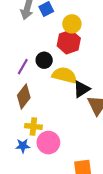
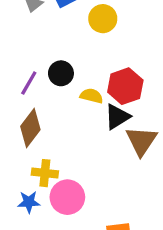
red hexagon: (69, 42) -> (125, 86), moved
yellow semicircle: (64, 75) -> (92, 96), size x0.6

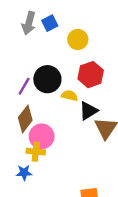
black circle: (61, 73) -> (47, 79), size x1.5
red hexagon: (125, 86) -> (91, 75), moved
pink circle: (67, 197) -> (42, 136), moved

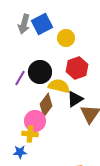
blue square: (50, 23) -> (42, 24), size x1.5
yellow semicircle: (70, 96) -> (59, 86), size x1.5
brown diamond: (25, 119) -> (46, 105), moved

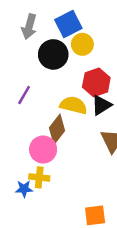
blue square: (42, 24) -> (68, 24), moved
black circle: (40, 72) -> (53, 54), moved
black triangle: (75, 99) -> (101, 105), moved
yellow cross: (30, 134) -> (39, 177), moved

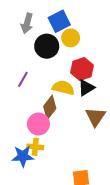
blue star: (24, 189) -> (23, 156), size x1.5

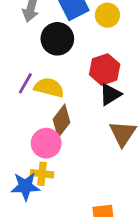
yellow circle: (71, 38) -> (107, 15), moved
yellow semicircle: (63, 88) -> (49, 88), moved

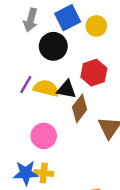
black triangle: (110, 94) -> (66, 89), moved, turned 42
brown diamond: (62, 121) -> (80, 108), moved
yellow cross: (42, 174) -> (44, 173), moved

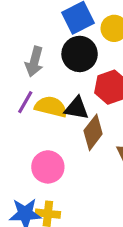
gray arrow: (31, 20) -> (34, 61), moved
black circle: (53, 46) -> (80, 54), moved

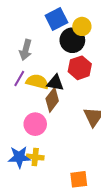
black circle: (80, 54) -> (72, 40), moved
brown diamond: (93, 132) -> (52, 100), moved

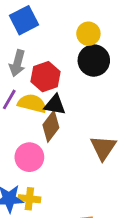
blue square: (56, 19) -> (24, 20), moved
black circle: (72, 40) -> (94, 60), moved
red hexagon: (80, 68) -> (45, 77), moved

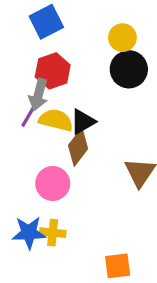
gray arrow: (17, 63) -> (38, 95), moved
red hexagon: (45, 77) -> (53, 71), moved
black triangle: (55, 105) -> (83, 122), turned -40

